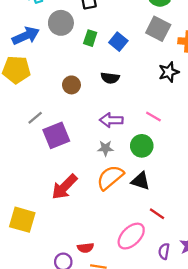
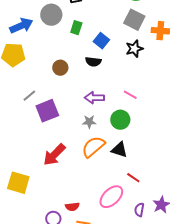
blue square: (118, 42) -> (101, 41), moved
black star: (169, 72) -> (134, 49), moved

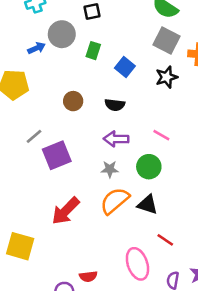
blue arrow: (21, 26) -> (37, 48), moved, size x0.6
black semicircle: (93, 62) -> (115, 105), moved
pink ellipse: (111, 197) -> (137, 264), turned -65

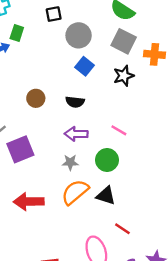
gray circle: (62, 34) -> (79, 35), moved
green rectangle: (93, 51) -> (17, 33), moved
red arrow: (66, 211) -> (29, 202), turned 44

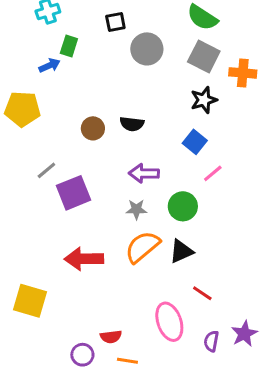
blue square: (84, 66) -> (195, 142), moved
black semicircle: (75, 102) -> (132, 124), moved
pink line: (119, 130) -> (213, 173), moved, turned -70
black triangle: (106, 196) -> (181, 251), turned -42

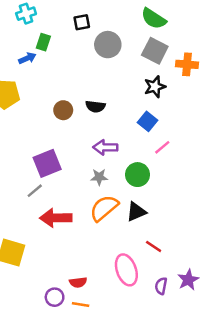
gray line: (46, 170) -> (35, 191), moved
orange line: (127, 361) -> (81, 305), moved

